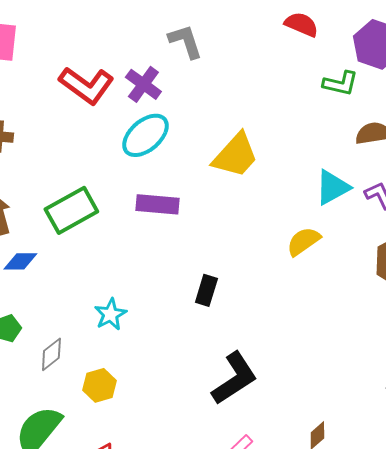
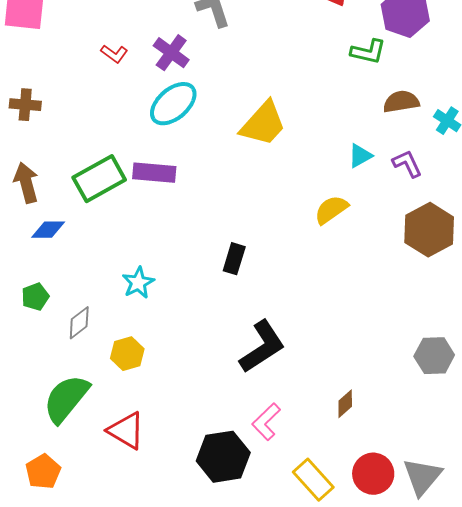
red L-shape: (86, 85) -> (114, 54), size x0.5
cyan triangle: (332, 187) -> (360, 156), size x0.7
purple rectangle: (157, 204) -> (154, 173), moved

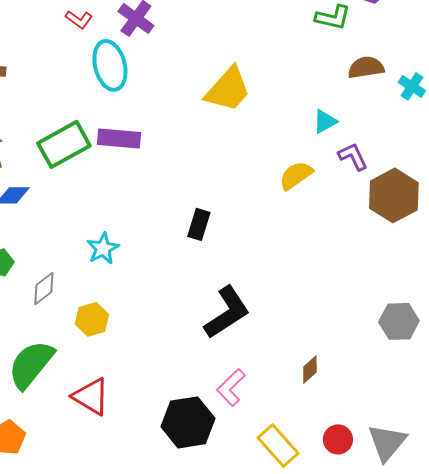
cyan ellipse: (173, 104) -> (110, 65), moved, turned -63
purple L-shape: (407, 164) -> (353, 156), moved
red circle: (373, 474) -> (338, 439), size x0.7

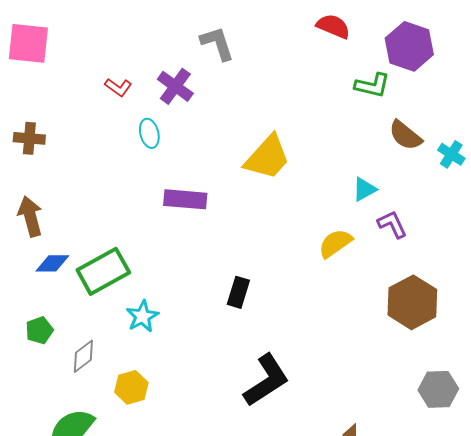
cyan ellipse: (110, 65) -> (149, 133), size x0.6
brown semicircle: (366, 67) -> (405, 135), turned -132
purple rectangle: (119, 138) -> (185, 199), moved
green rectangle: (64, 144) -> (103, 271), moved
brown hexagon: (394, 195) -> (412, 302), moved

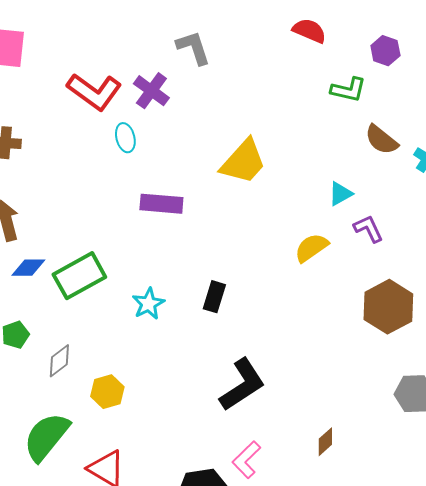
purple hexagon: (409, 46) -> (385, 51), size x0.6
red L-shape: (118, 87) -> (94, 92), size x2.0
cyan star: (142, 316) -> (148, 304), moved

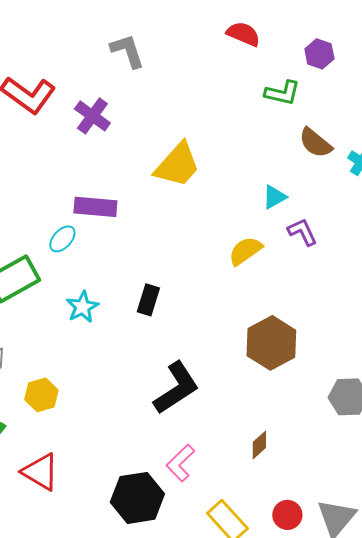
purple cross: (151, 91) -> (92, 116), moved
cyan ellipse: (125, 138) -> (62, 239), moved, turned 56
brown hexagon: (388, 307) -> (271, 343), moved

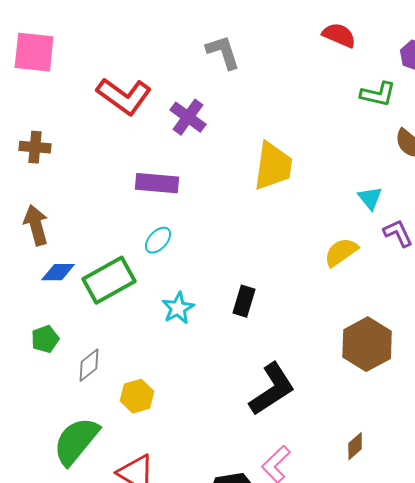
yellow trapezoid: (177, 165) -> (273, 166), turned -34
cyan triangle: (274, 197) -> (370, 198), turned -40
purple rectangle: (95, 207) -> (157, 183), moved

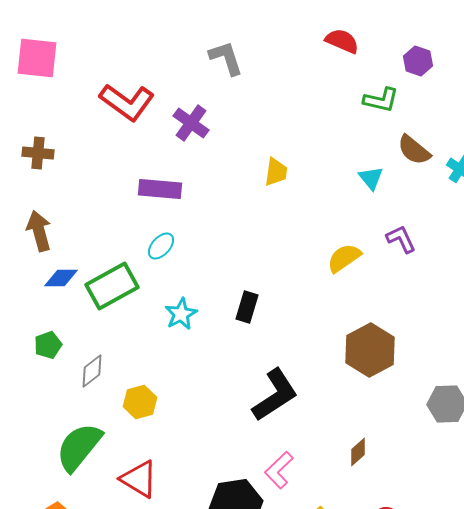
yellow trapezoid: (273, 166) -> (276, 172), size x0.6
cyan triangle: (370, 198) -> (371, 178), moved

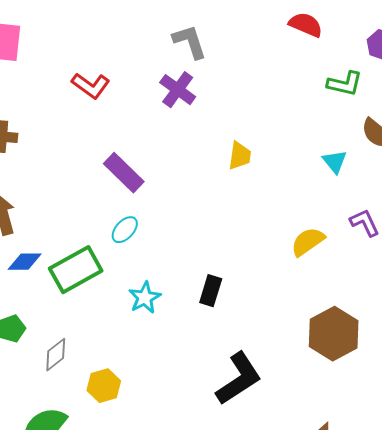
red L-shape: (127, 102) -> (91, 86), size x0.7
purple cross: (191, 123) -> (178, 90), moved
purple rectangle: (160, 189) -> (124, 173), turned 39

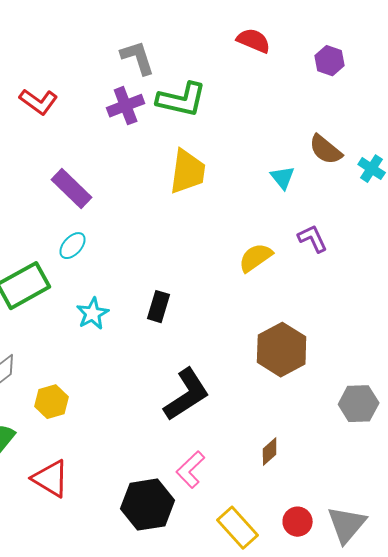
green L-shape: (345, 84) -> (182, 100), moved, size x1.4
purple cross: (178, 90) -> (126, 106), turned 33
yellow trapezoid: (240, 156) -> (188, 172), size x1.6

